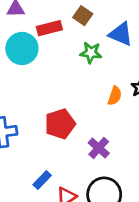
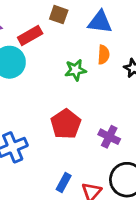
green star: (91, 53) -> (75, 70), moved
orange semicircle: (115, 96) -> (104, 55), moved

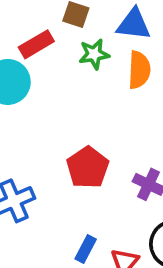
orange semicircle: (104, 55) -> (139, 70), size x1.4
green star: (75, 70) -> (94, 54), moved

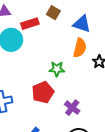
green star: (94, 54) -> (57, 69), moved

